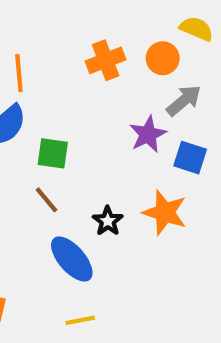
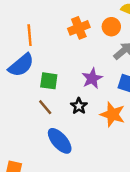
purple star: (148, 134) -> (92, 78), moved
black star: (108, 221) -> (79, 106), moved

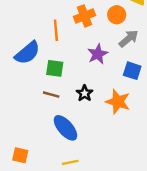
orange line: (30, 35) -> (56, 30), moved
purple star: (92, 78) -> (98, 54), moved
brown line: (45, 107) -> (51, 95), turned -35

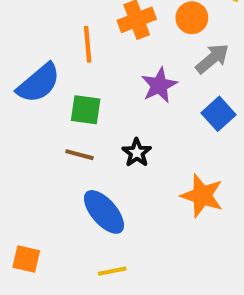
blue square: (132, 71) -> (218, 114), turned 30
orange star: (118, 102) -> (202, 196), moved

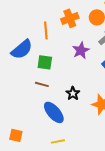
black star: (137, 153) -> (73, 93), moved

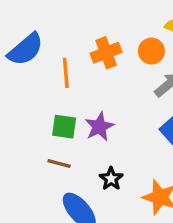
blue semicircle: (22, 49) -> (25, 49), moved
purple star: (81, 50) -> (99, 127), moved

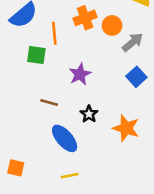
orange circle: (151, 51) -> (112, 25), moved
green square: (64, 127) -> (36, 55), moved

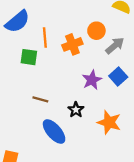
orange cross: (85, 18) -> (72, 44), moved
purple star: (80, 74) -> (92, 80), moved

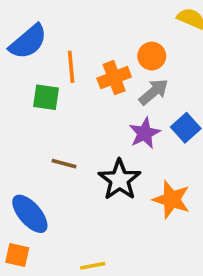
gray arrow: (115, 46) -> (154, 92), moved
black star: (76, 110) -> (119, 180), size x1.6
blue ellipse: (54, 131) -> (30, 214), moved

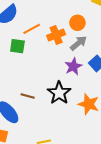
orange line: (71, 67) -> (32, 29), turned 66
brown line: (64, 164) -> (28, 96), moved

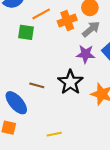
purple star: (73, 67) -> (86, 54), turned 30

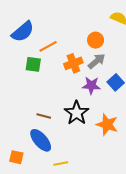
orange cross: (67, 20) -> (73, 63), moved
blue ellipse: (16, 103) -> (41, 140), moved

